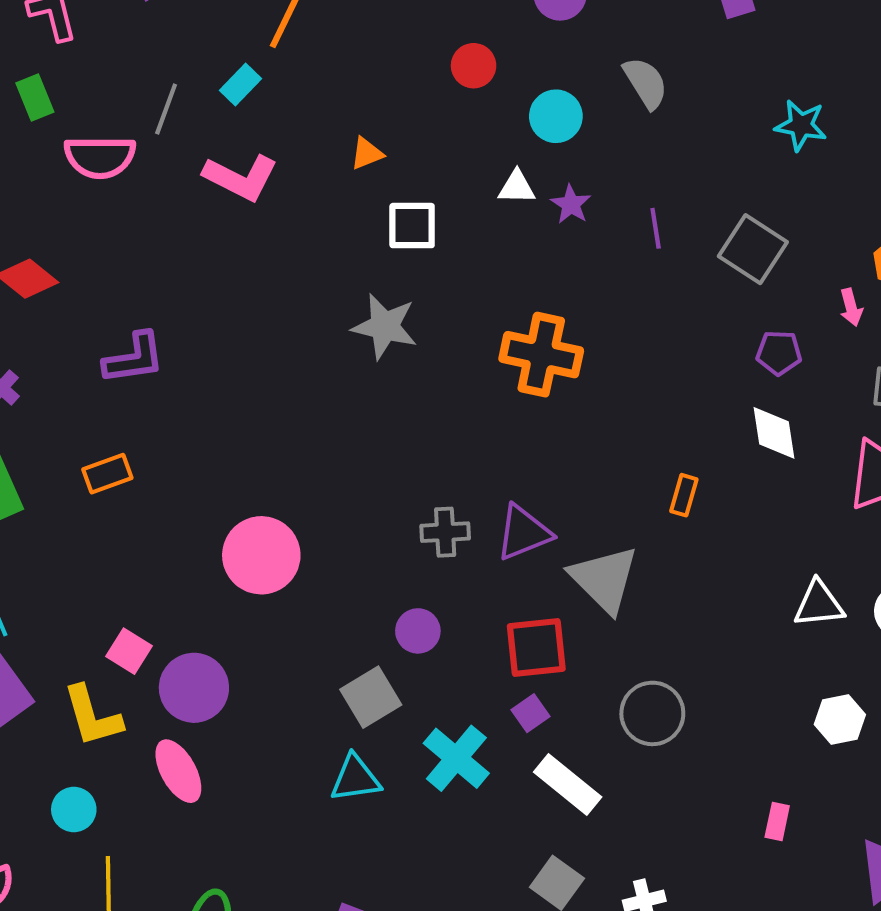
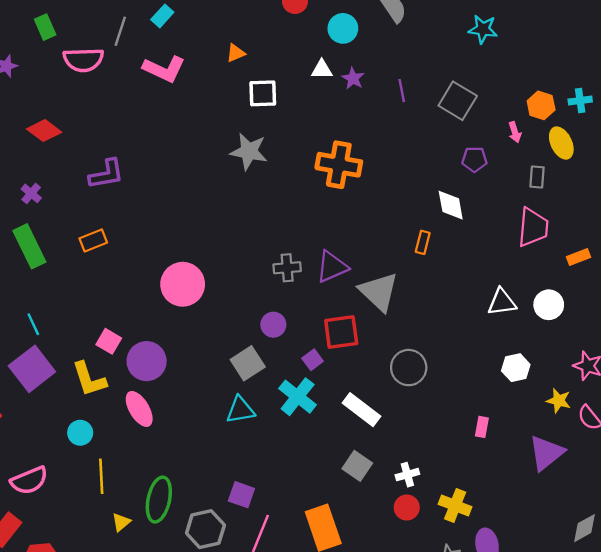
white diamond: (774, 433) -> (451, 205), moved
purple square: (531, 713) -> (313, 360), moved

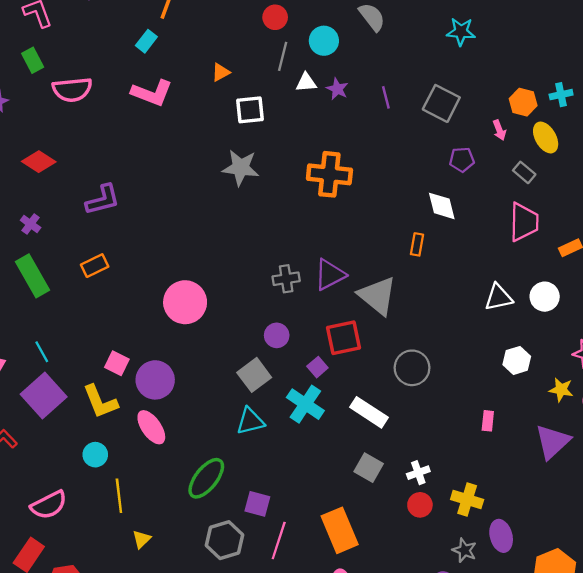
gray line: (120, 31) -> (283, 56), moved
gray rectangle: (537, 177) -> (524, 172), turned -50
green ellipse: (159, 500) -> (206, 478), moved, turned 30

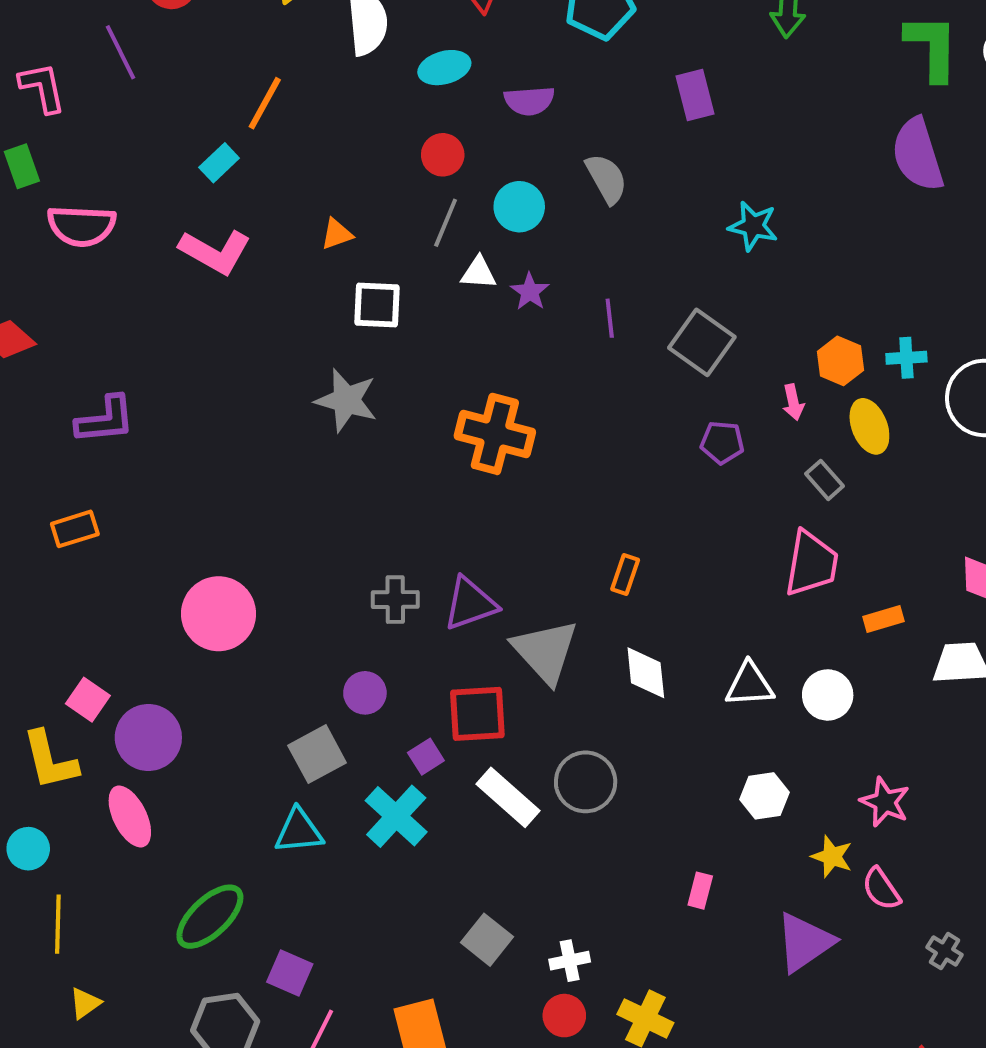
white diamond: (442, 206) -> (646, 673), moved
white rectangle: (369, 412) -> (508, 797), moved

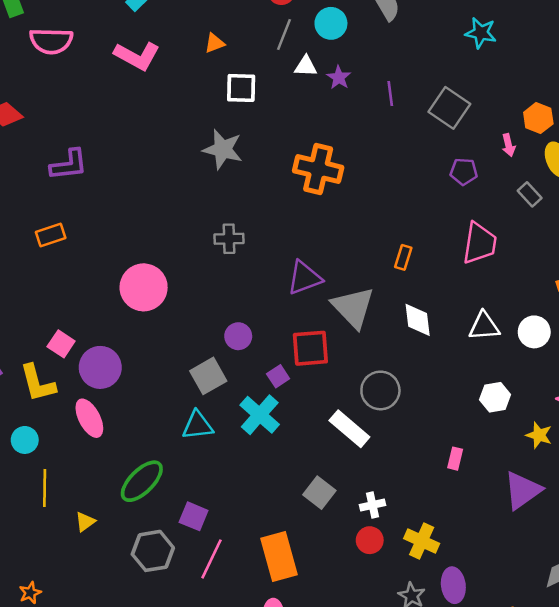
pink trapezoid: (811, 564) -> (480, 243), moved
gray cross: (395, 600) -> (229, 239), moved
white rectangle: (508, 797) -> (349, 429), moved
yellow triangle: (85, 1003) -> (85, 522), moved

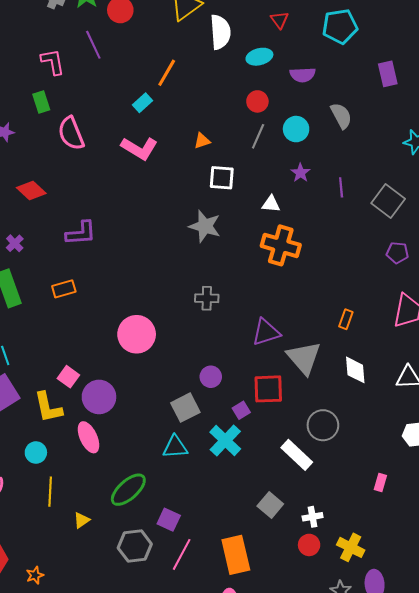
pink semicircle: (51, 41) -> (71, 133), turned 64
white triangle: (306, 66) -> (271, 204), moved

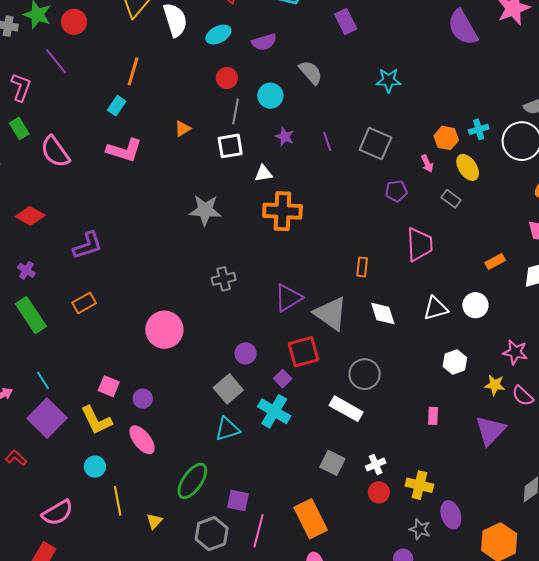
pink L-shape: (53, 62) -> (21, 87), turned 44
white square: (222, 178) -> (230, 146), moved
purple circle: (99, 397) -> (143, 399), size x0.6

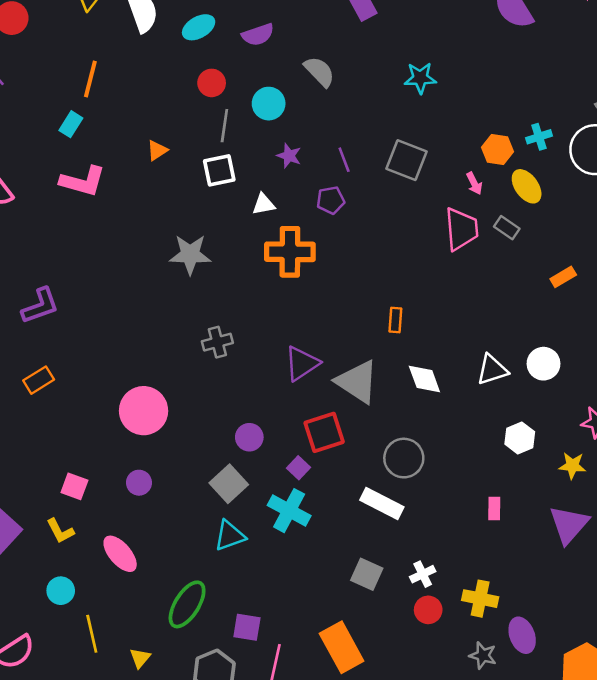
purple pentagon: (396, 191) -> (331, 200), moved
pink trapezoid: (420, 244) -> (461, 229), moved
orange rectangle: (495, 262) -> (563, 277), moved
purple circle: (143, 399) -> (139, 483), moved
yellow L-shape: (96, 420) -> (60, 531), size x0.7

